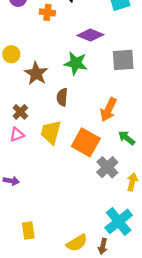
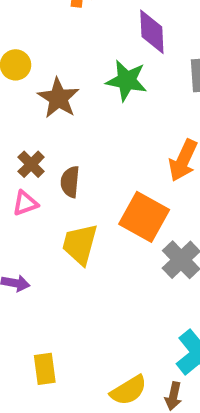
purple diamond: (90, 35) -> (152, 32), turned 65
brown semicircle: (62, 97) -> (70, 182), moved
yellow trapezoid: (51, 132) -> (80, 244), moved

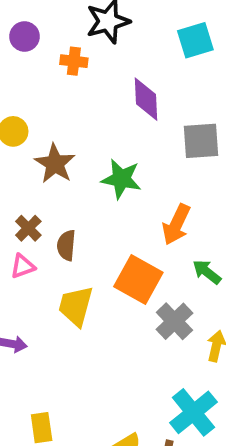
green star: (127, 81) -> (121, 179), moved

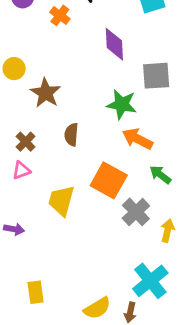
orange cross: (74, 61) -> (60, 15), turned 30
green star: (121, 179) -> (122, 104), moved
orange arrow: (176, 224) -> (137, 139), turned 92
brown semicircle: (66, 245) -> (71, 135), moved

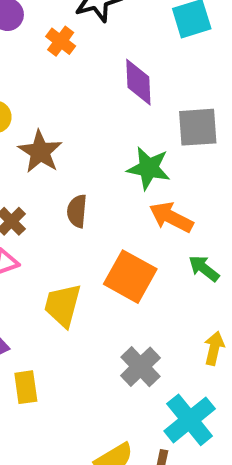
gray cross: (136, 212) -> (140, 367), moved
yellow rectangle: (36, 292) -> (26, 387), moved

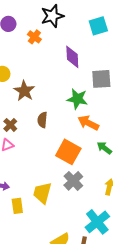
yellow trapezoid: (63, 305) -> (42, 193), moved
gray cross: (140, 367) -> (73, 181), moved

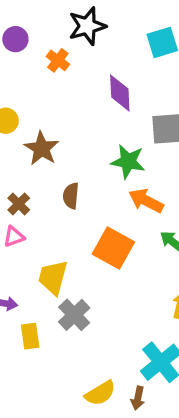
gray cross: (73, 181) -> (74, 315), moved
yellow trapezoid: (42, 193) -> (53, 277), moved

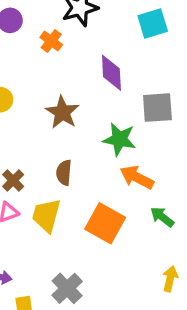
brown star: (42, 148) -> (62, 112), moved
yellow trapezoid: (53, 277) -> (46, 215), moved

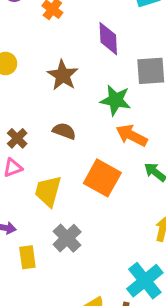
brown semicircle: (64, 173) -> (64, 131), turned 105
yellow trapezoid: (46, 215) -> (48, 191), moved

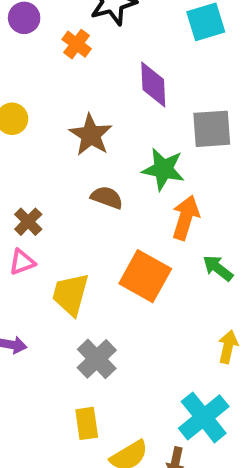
brown semicircle: (64, 131) -> (107, 197), moved
orange arrow: (132, 135) -> (186, 218), turned 80
yellow rectangle: (27, 257) -> (87, 423), moved

